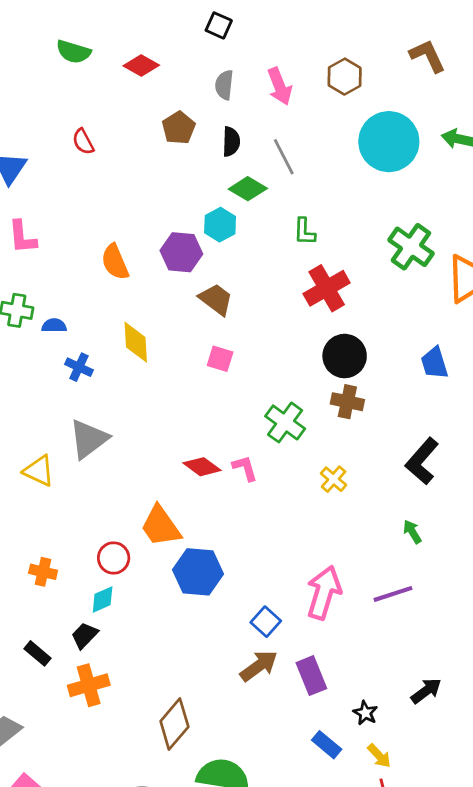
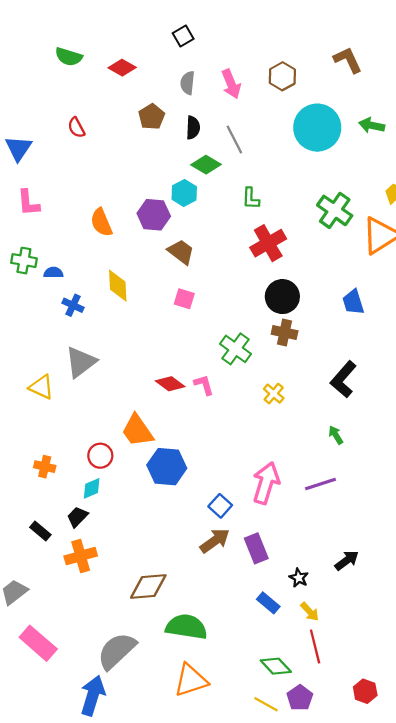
black square: (219, 25) -> (183, 36), turned 36
brown diamond: (174, 724) -> (148, 587), turned 45

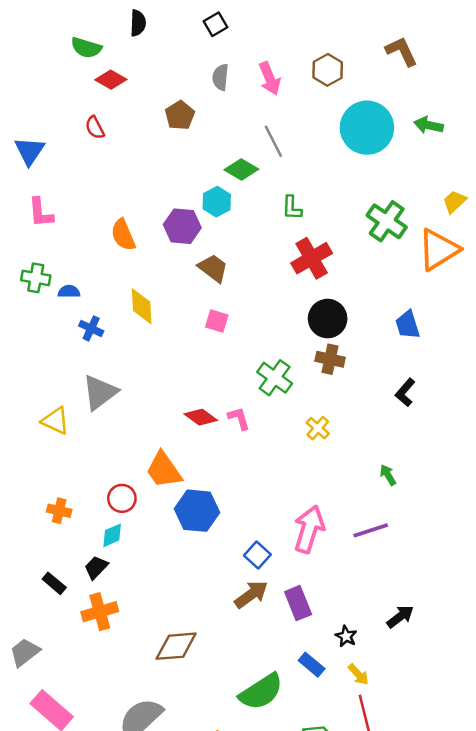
red diamond: (122, 68) -> (111, 80), moved
black semicircle: (193, 128) -> (138, 23), moved
black L-shape: (343, 379) -> (405, 392), moved, size x0.7
green semicircle: (186, 627) -> (261, 692), moved, turned 138

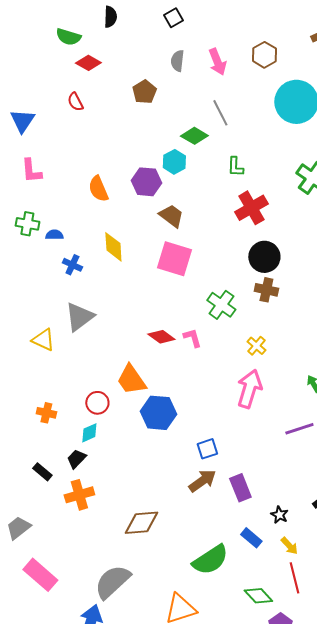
pink square: (217, 321) -> (174, 259), size x1.8
pink arrow: (309, 529) -> (249, 389), moved
blue square: (257, 555) -> (207, 449), turned 30

